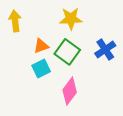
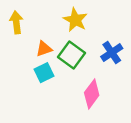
yellow star: (71, 19) -> (75, 20), turned 30
pink diamond: (70, 91) -> (92, 94), moved

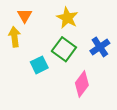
yellow arrow: (16, 22) -> (15, 37), moved
orange triangle: (44, 49) -> (25, 16), moved, turned -40

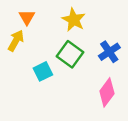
yellow arrow: (15, 37) -> (16, 41), turned 36
pink diamond: (82, 84) -> (107, 92), moved

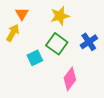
yellow star: (74, 20) -> (60, 16), turned 30
pink diamond: (107, 92) -> (70, 79), moved

